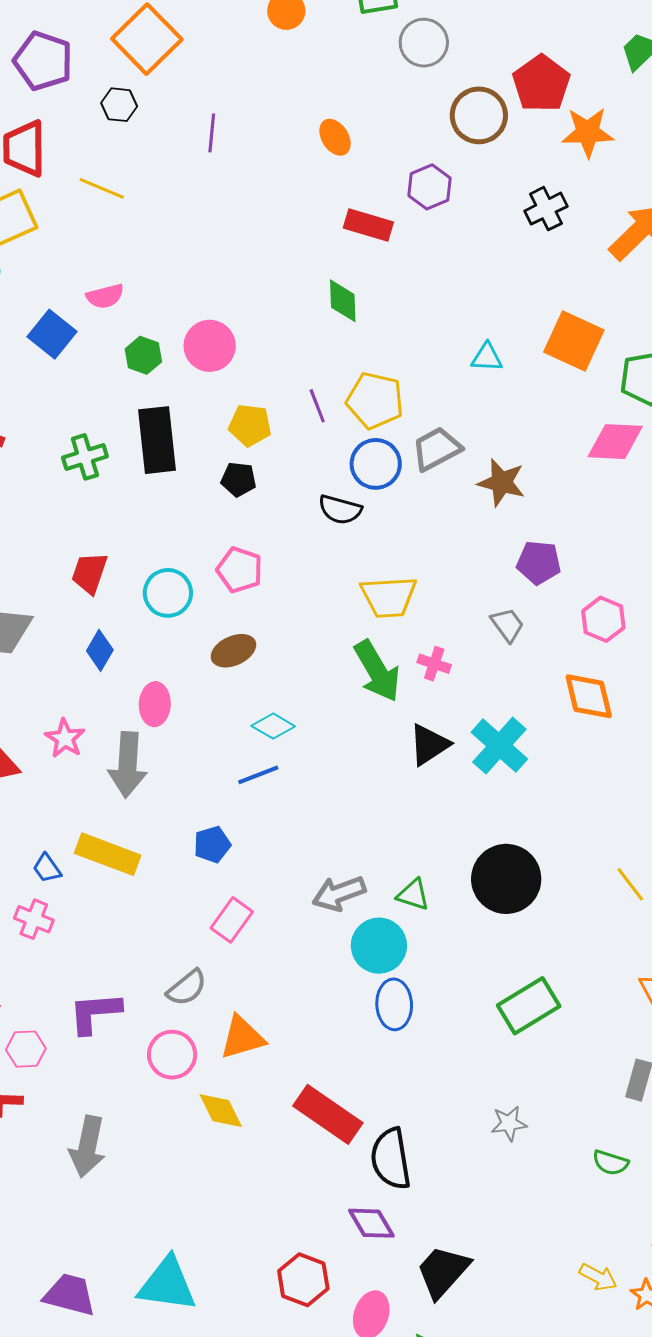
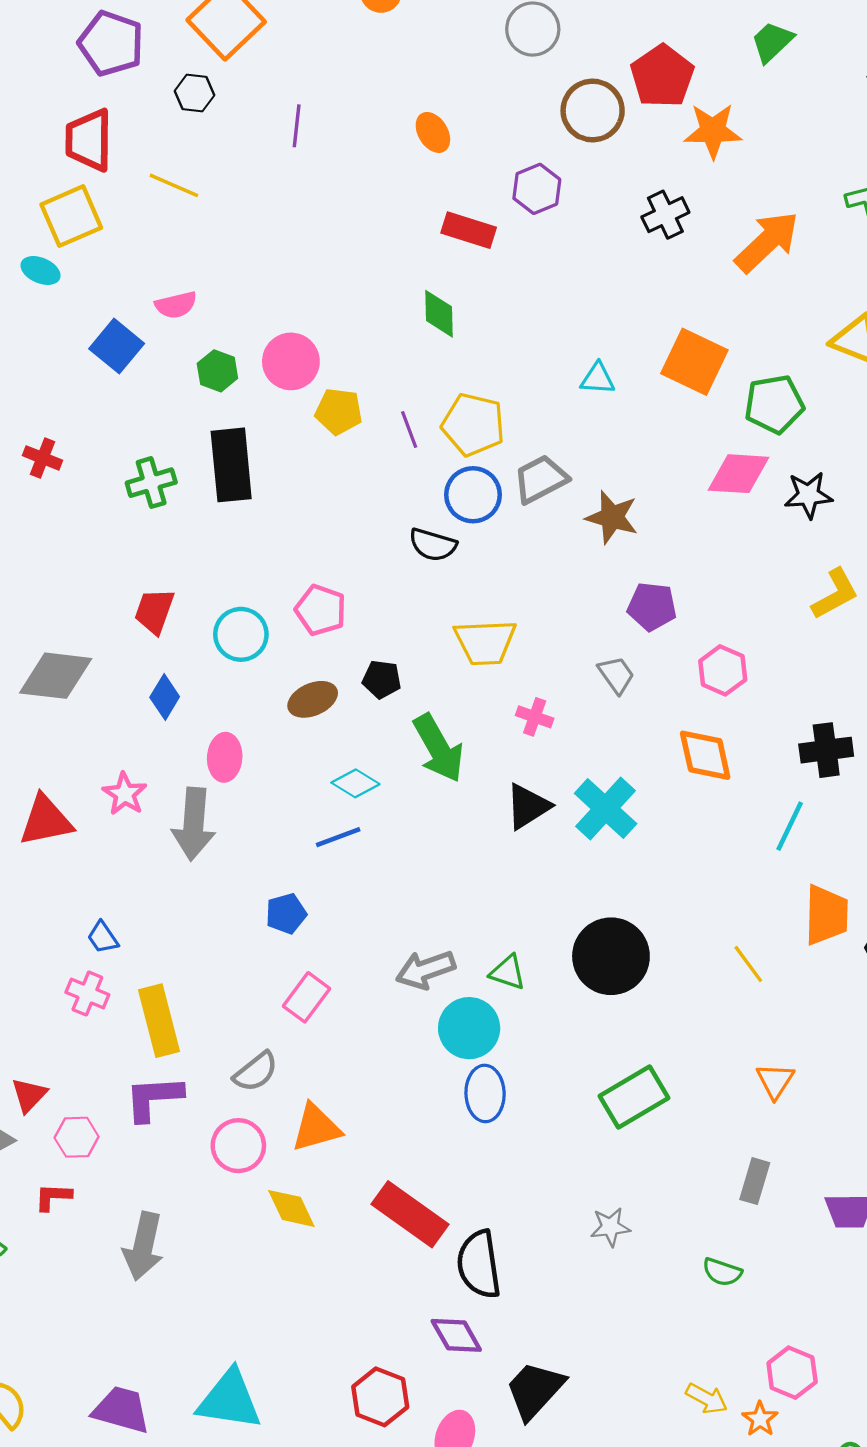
yellow pentagon: (250, 425) -> (339, 411), moved
black pentagon: (239, 479) -> (382, 679), moved
green arrow: (377, 671) -> (439, 748), moved
yellow rectangle: (108, 854) -> (159, 1021), moved, turned 54

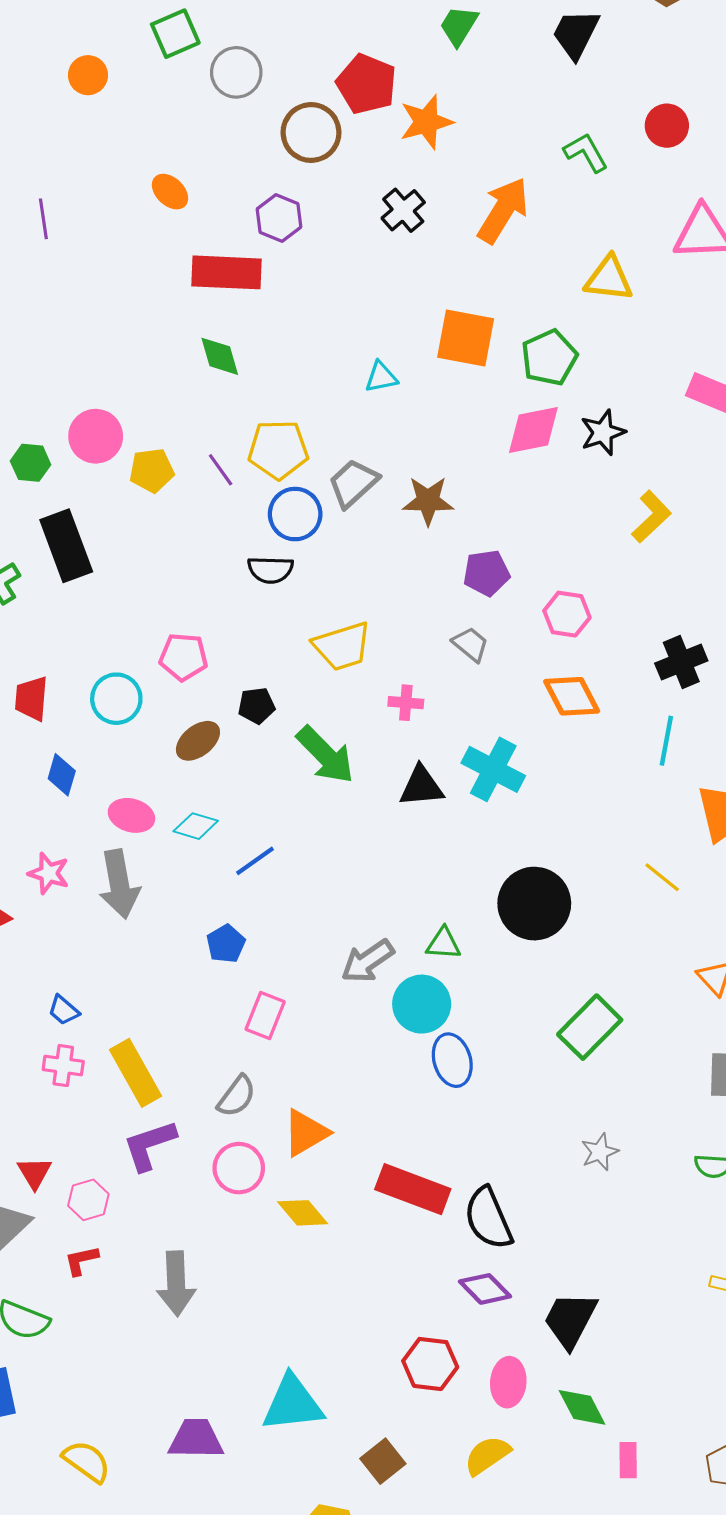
red rectangle: (469, 230) -> (227, 272), size x1.4
pink ellipse: (225, 757) -> (131, 815), turned -63
cyan diamond: (355, 783) -> (196, 826), moved
black triangle: (528, 806) -> (421, 786), turned 42

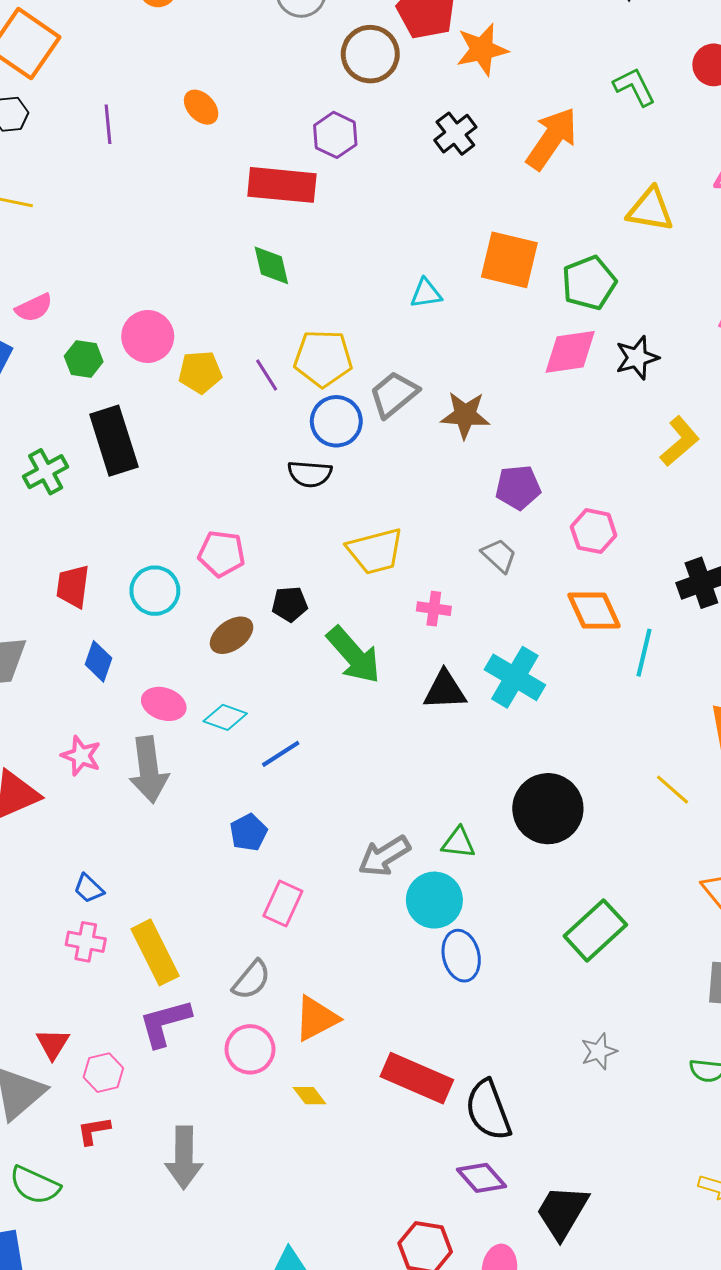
orange ellipse: (170, 192) -> (201, 107), moved
cyan line: (666, 741) -> (644, 653), moved
yellow diamond: (303, 1213) -> (309, 1096), size x0.7

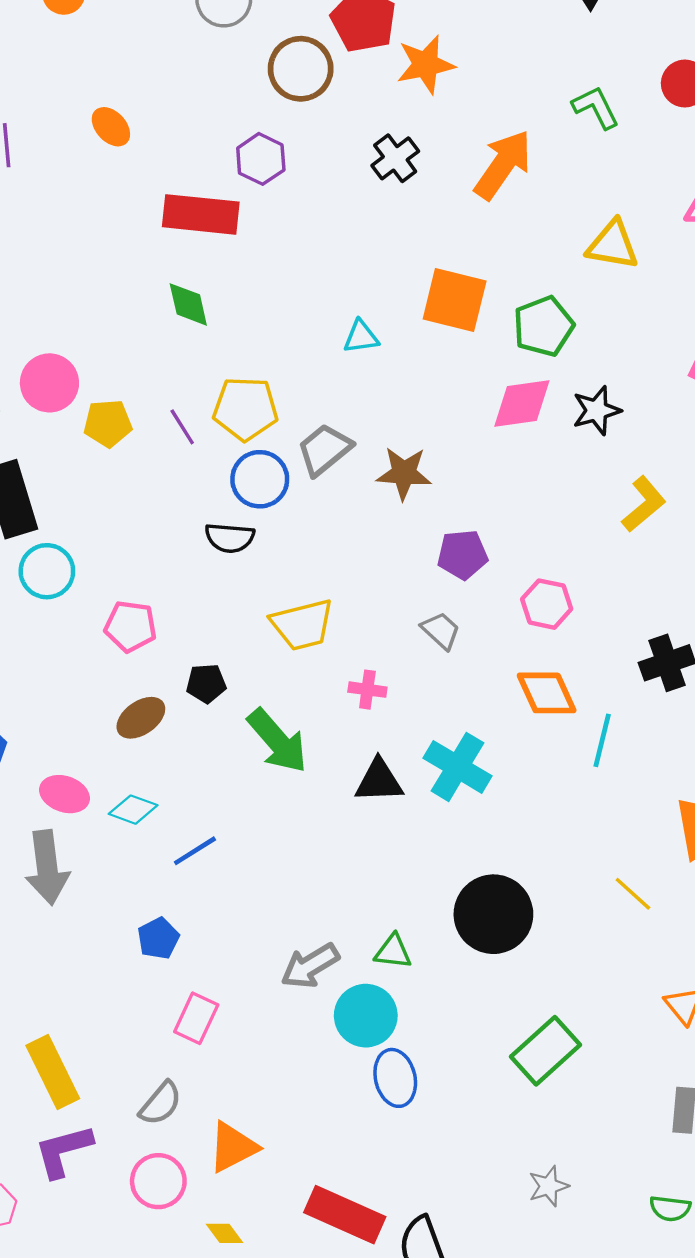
cyan circle: (155, 591) -> (47, 571), moved

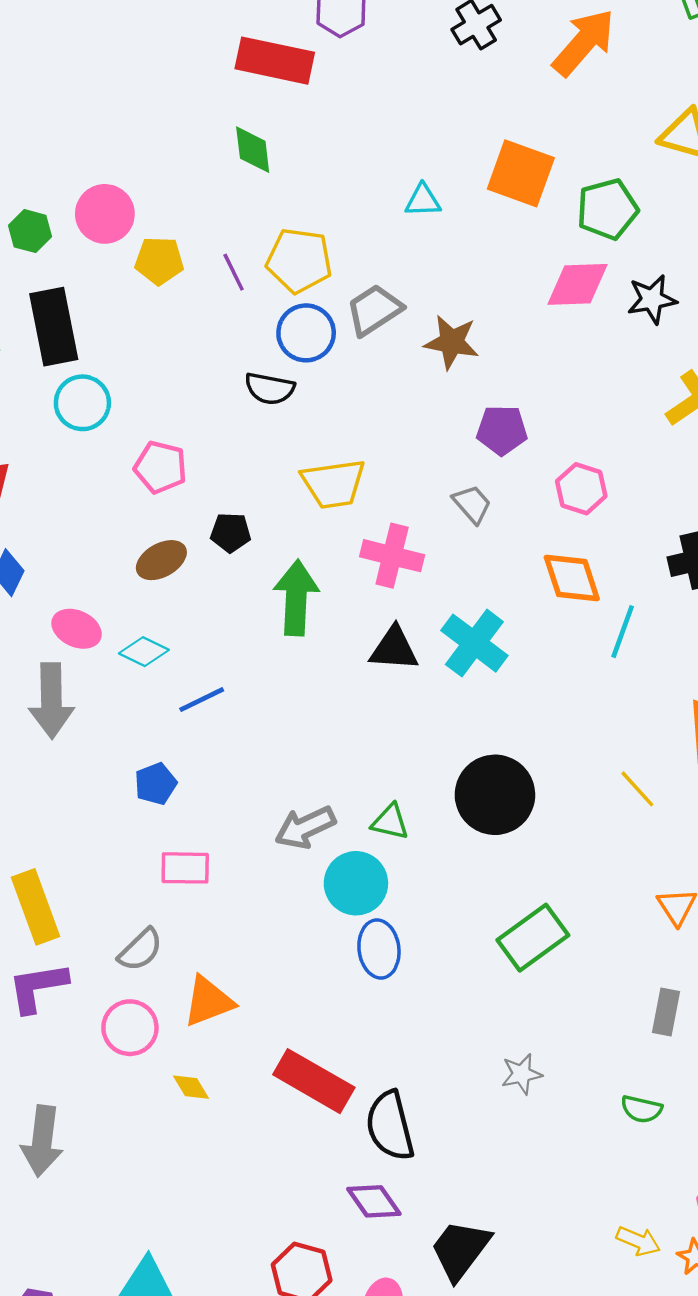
pink cross: (367, 690) -> (392, 556), size x1.6
green arrow: (277, 741) -> (296, 598), turned -142
pink rectangle: (196, 1018) -> (185, 868), turned 60

